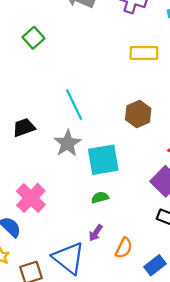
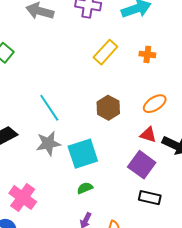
yellow rectangle: (144, 53) -> (105, 52), turned -40
gray star: (67, 143) -> (48, 143), turned 30

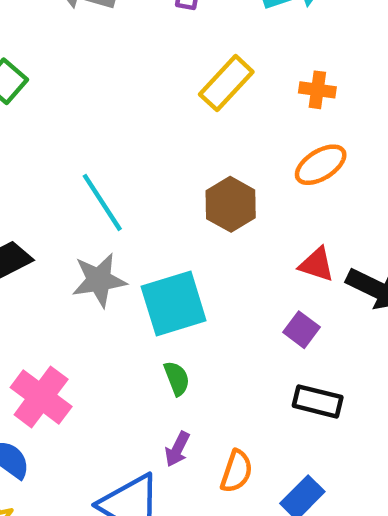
orange ellipse: (155, 104) -> (321, 165), moved
purple square: (142, 165) -> (301, 330), size x0.6
green semicircle: (85, 188) -> (177, 378), turned 91

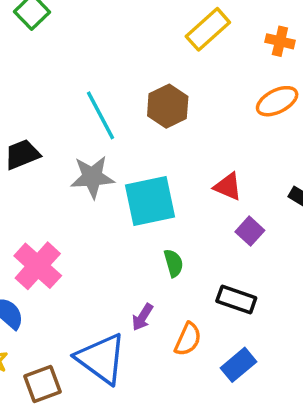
brown hexagon: (231, 204) -> (168, 106), moved
red triangle: (317, 264) -> (228, 187), moved
green semicircle: (177, 378) -> (173, 263), moved
black rectangle: (318, 401) -> (236, 300), moved

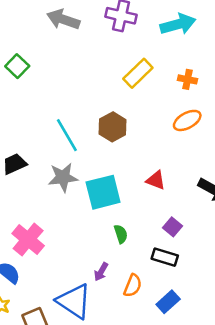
purple square: (250, 231) -> (172, 227), moved

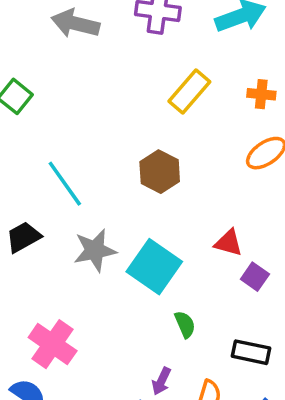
cyan line: (67, 135) -> (65, 184), moved
cyan square: (103, 192) -> (154, 267), turned -36
purple square: (172, 227) -> (255, 277), moved

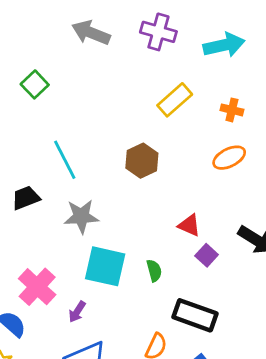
cyan square: (154, 267) -> (105, 266), moved, turned -30
green semicircle: (185, 324) -> (154, 271), moved
black rectangle: (251, 352) -> (195, 315), size x1.4
purple arrow: (161, 381) -> (77, 312), moved

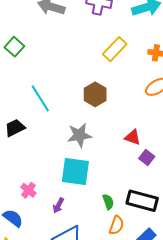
gray star: (81, 216) -> (79, 135), moved
green semicircle: (154, 271) -> (108, 202), moved
pink cross: (37, 287) -> (28, 190), size x0.6

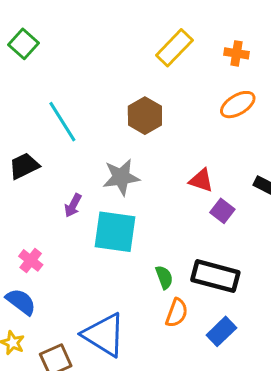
pink cross: (28, 190) -> (31, 260), moved
purple arrow: (58, 206) -> (73, 205), moved

